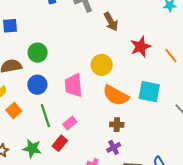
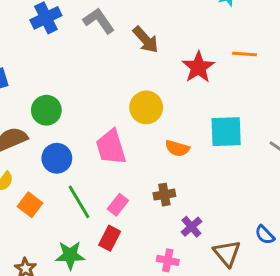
orange line: (171, 56) -> (244, 54), moved, turned -35
orange semicircle: (116, 95) -> (177, 148), size x0.6
brown cross: (117, 125) -> (164, 195), moved

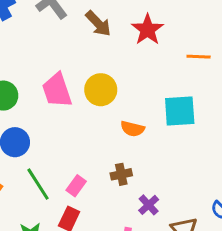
orange line: (244, 54) -> (199, 57), moved
red star: (198, 67) -> (148, 30), moved
pink trapezoid: (111, 147) -> (57, 90), moved

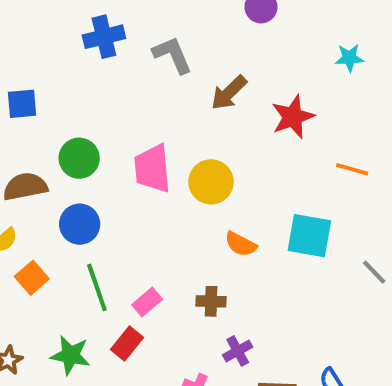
brown arrow: (98, 24) -> (229, 93), turned 76

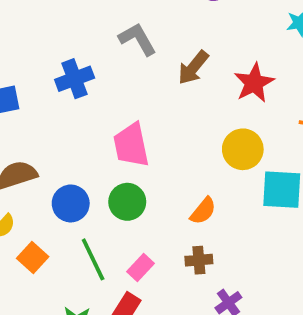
blue cross: (104, 37) -> (75, 79), moved
green circle: (79, 158) -> (127, 202), moved
yellow circle: (211, 182) -> (243, 149), moved
orange semicircle: (241, 244) -> (203, 211), moved, turned -72

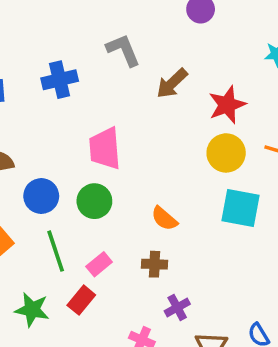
yellow circle: (243, 149) -> (226, 153), moved
orange semicircle: (203, 211) -> (164, 219), turned 84

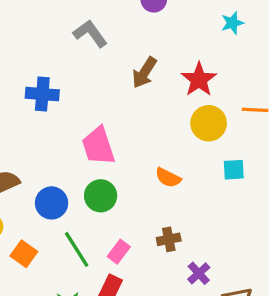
gray L-shape: (123, 50) -> (90, 34), moved
blue cross: (60, 80) -> (42, 94), turned 32
cyan square: (240, 208) -> (234, 170), size x0.6
orange semicircle: (164, 219) -> (168, 178), moved

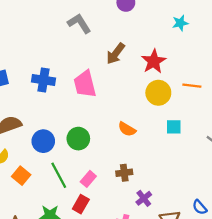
blue cross: (42, 94) -> (43, 80), moved
pink trapezoid: (98, 146) -> (85, 84), moved

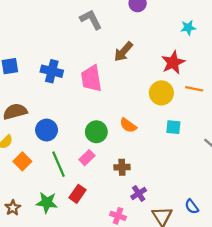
red star: (154, 61) -> (173, 62), moved
green circle: (78, 139) -> (96, 132), moved
pink rectangle: (88, 179) -> (87, 158), moved

